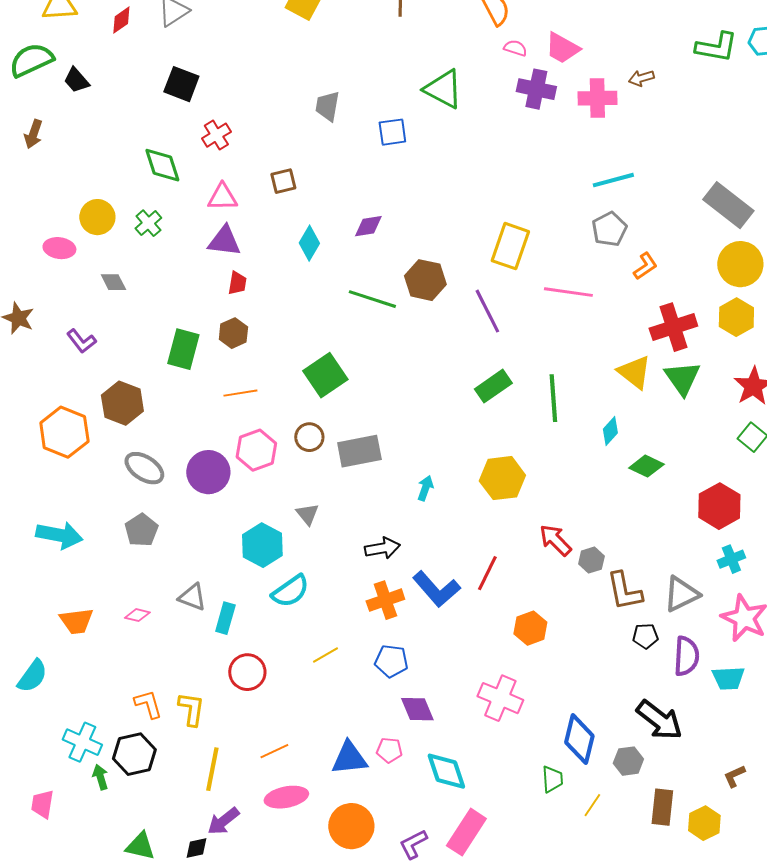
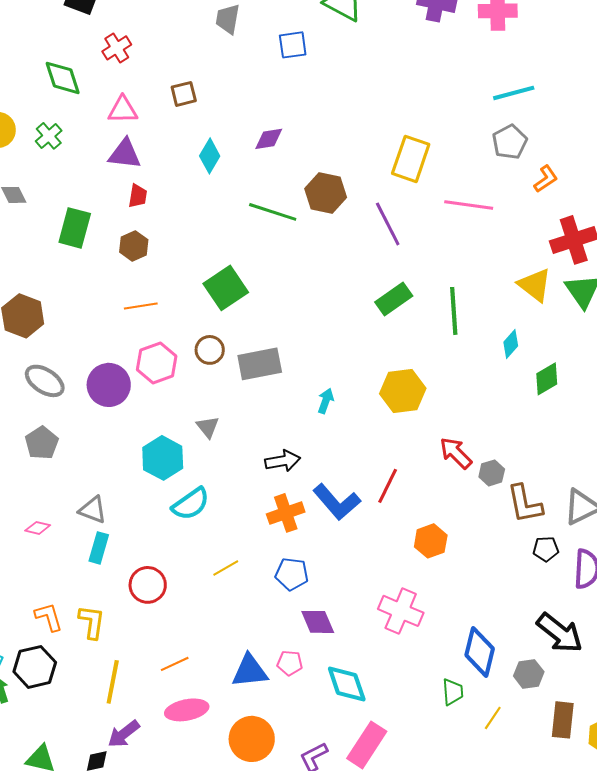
green rectangle: (183, 349) -> (75, 228), moved
green diamond: (646, 466) -> (547, 379), turned -56
cyan rectangle: (225, 618) -> (99, 548), moved

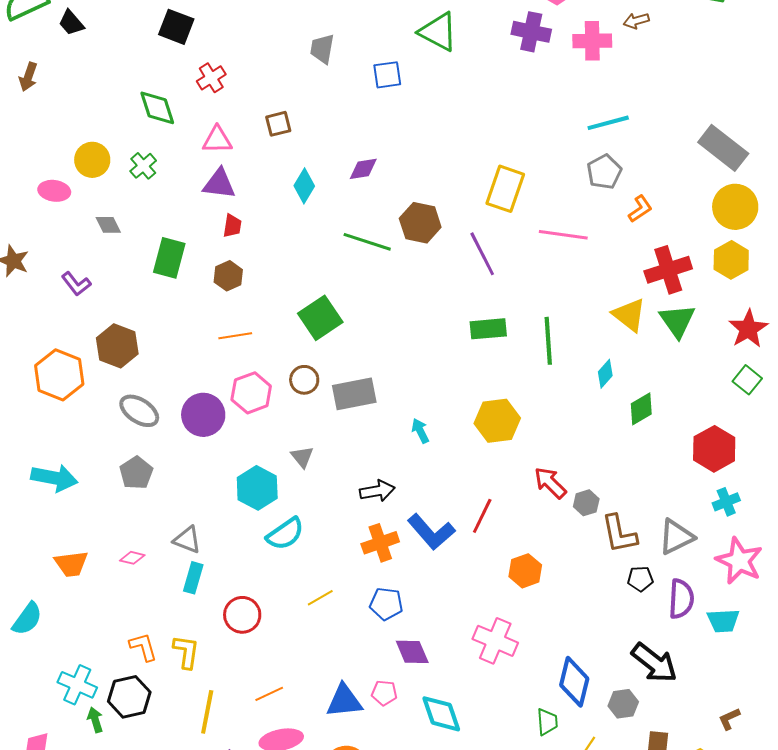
green rectangle: (394, 299) -> (488, 329), turned 30
cyan arrow: (326, 401) -> (420, 431), turned -45

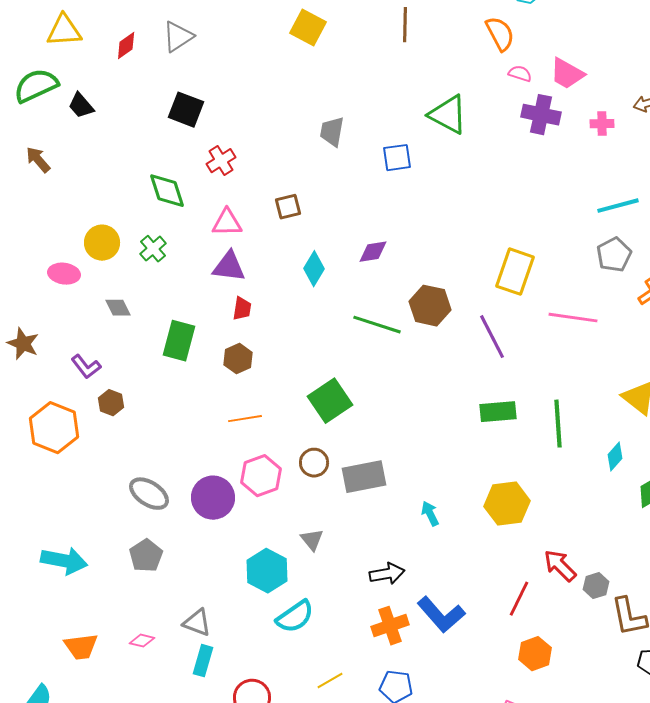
pink cross: (592, 41) -> (602, 124), size x0.6
brown arrow: (28, 77) -> (38, 160), turned 120
brown hexagon: (117, 346) -> (111, 403), moved, size x0.6
orange hexagon: (59, 375) -> (54, 428), moved
red line: (482, 516) -> (519, 599), moved

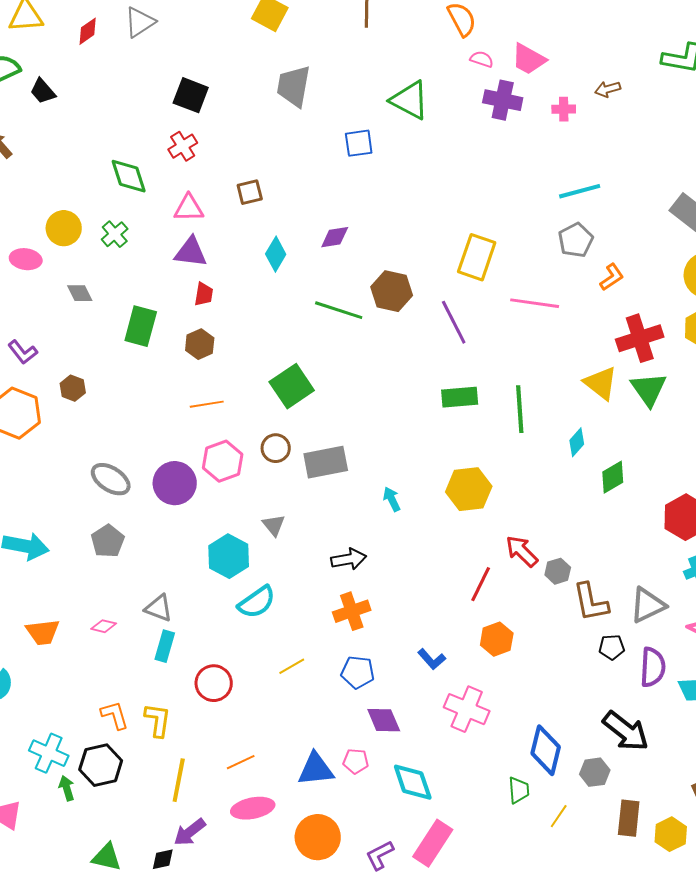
black square: (186, 110) -> (191, 95), moved
gray trapezoid: (332, 132) -> (294, 86), moved, size x1.4
purple L-shape: (86, 367) -> (23, 352), moved
blue L-shape: (441, 615) -> (432, 659), moved, size x0.6

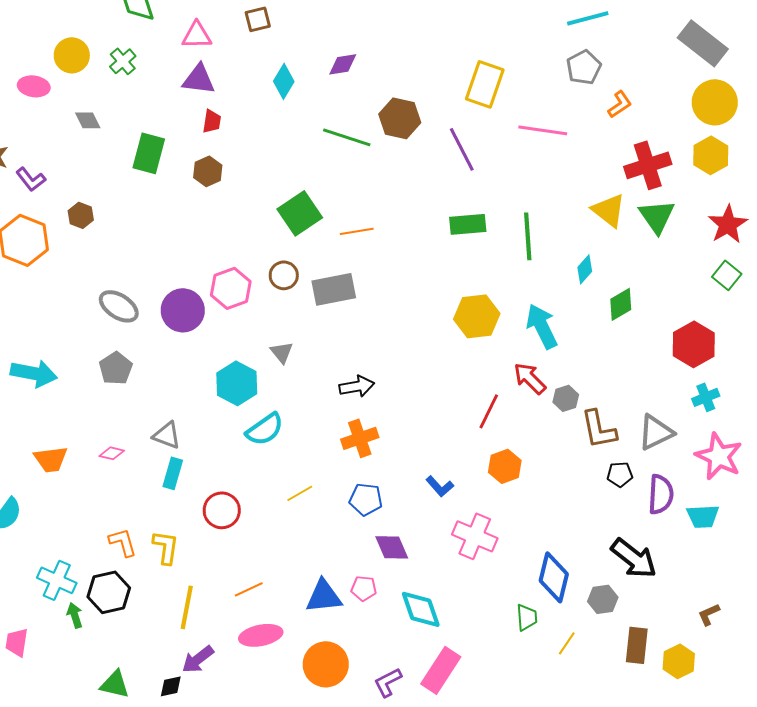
orange line: (207, 404) -> (357, 231), moved
cyan arrow: (392, 499) -> (542, 326), moved, size x1.8

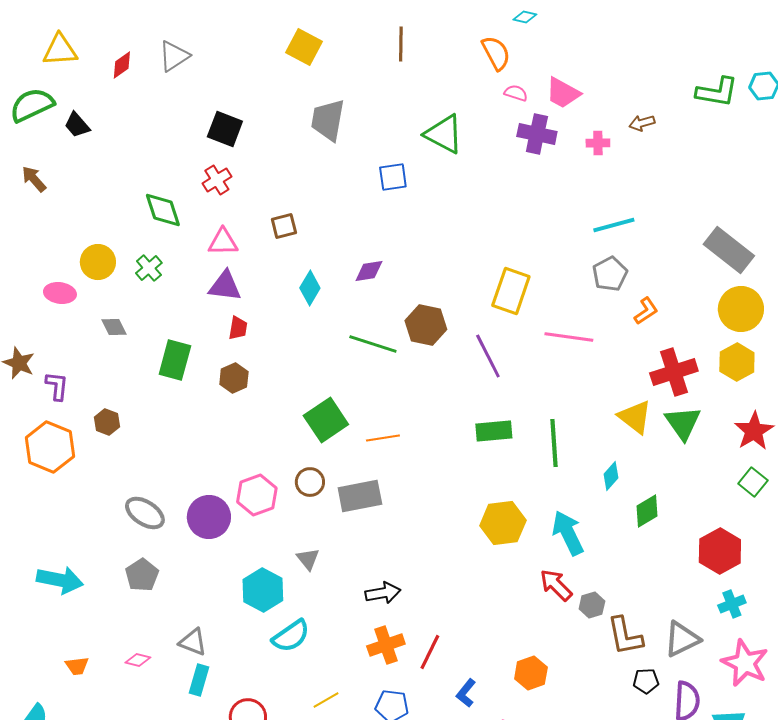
purple L-shape: (31, 179) -> (57, 386), turned -136
red line: (489, 411) -> (430, 652), moved
orange trapezoid: (51, 459) -> (77, 666), size x0.7
blue L-shape: (440, 486) -> (466, 693), turned 80

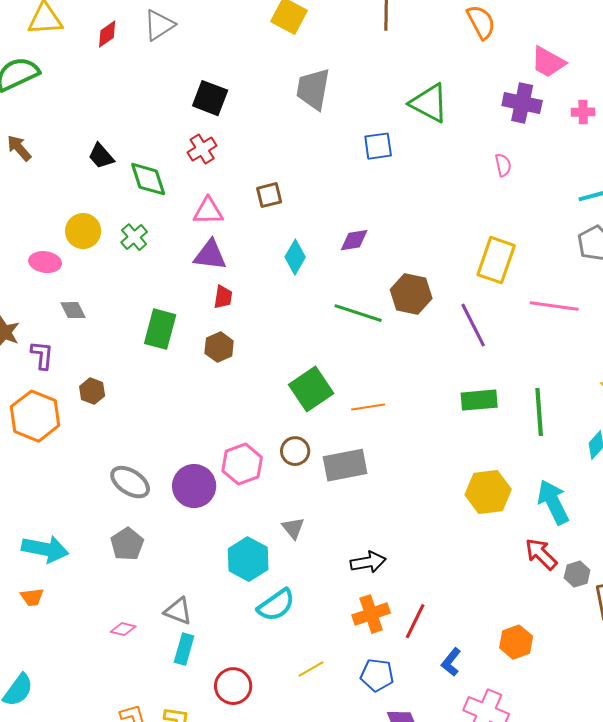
pink semicircle: (516, 93) -> (503, 165), moved, turned 60
black trapezoid: (77, 125) -> (101, 156), moved
gray diamond: (114, 327) -> (73, 310), moved
orange trapezoid: (77, 666) -> (32, 597), moved

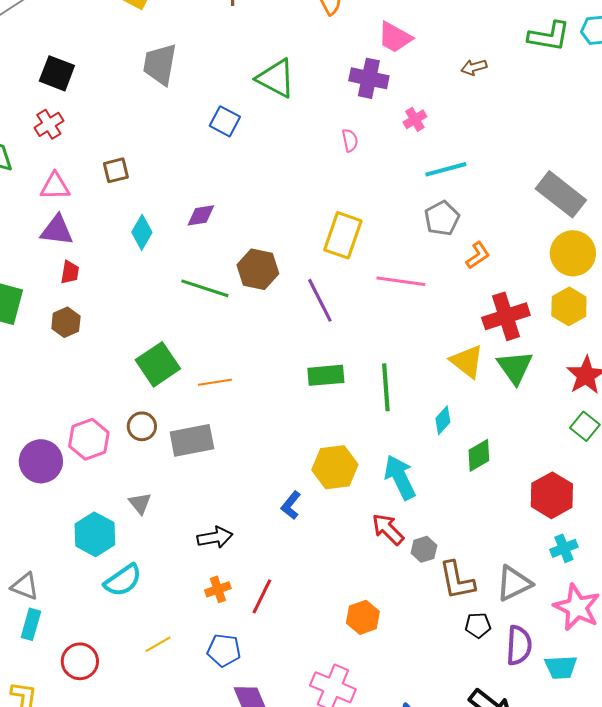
pink cross: (583, 112) -> (415, 119), moved, turned -30
blue square: (378, 146) -> (225, 121), turned 36
orange cross: (371, 614) -> (218, 589), size x0.7
blue L-shape: (451, 662) -> (291, 505), moved

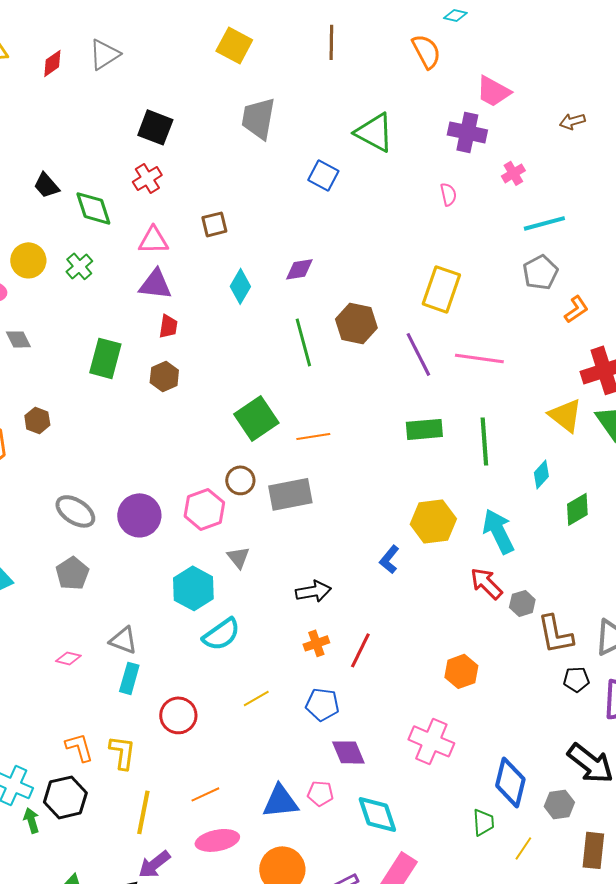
pink line: (401, 281) -> (479, 358), moved
green line: (205, 288) -> (303, 342), turned 57
pink hexagon: (89, 439) -> (204, 509), moved

